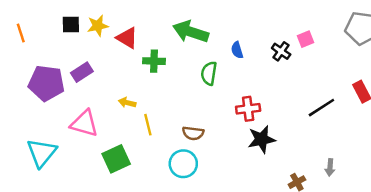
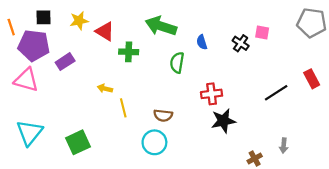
black square: (71, 24) -> (43, 17), moved
pink square: (306, 39) -> (262, 32), turned 32
purple pentagon: (46, 83) -> (34, 45), moved
pink triangle: (84, 123) -> (26, 80), moved
green square: (116, 159) -> (78, 142), moved

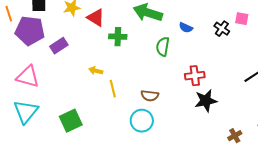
blue semicircle: (202, 42) -> (186, 28), turned -48
pink triangle: (26, 80) -> (28, 77), moved

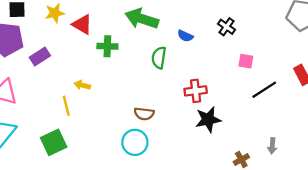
pink square: (242, 19) -> (246, 61), moved
black cross: (222, 29) -> (226, 27), moved
yellow line: (113, 89) -> (66, 106), moved

